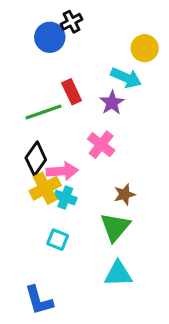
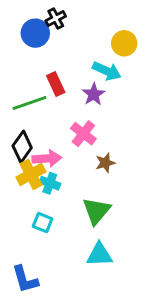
brown star: (124, 194) -> (105, 163), moved

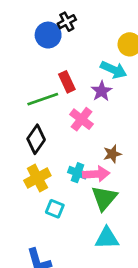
pink cross: (83, 134) -> (82, 119), moved
pink arrow: (47, 158) -> (96, 174), moved
yellow cross: (31, 174) -> (37, 178), moved
cyan cross: (50, 183) -> (77, 173), moved

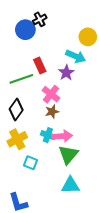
brown star: (112, 154) -> (52, 112), moved

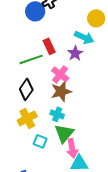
brown star: (52, 112) -> (61, 91), size x1.5
pink arrow: (62, 136) -> (72, 148), moved, turned 84
green triangle: (68, 155) -> (64, 133), moved

